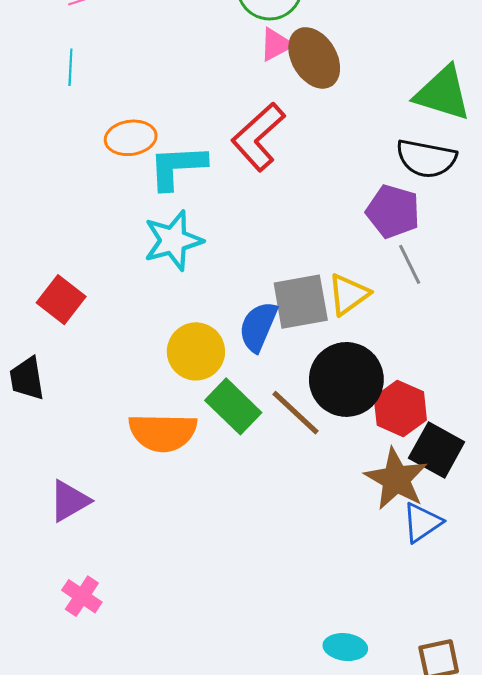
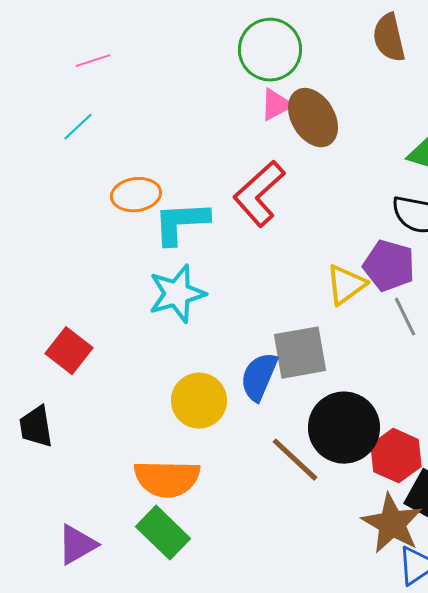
cyan line: (70, 67) -> (78, 127), turned 44
yellow triangle: (348, 294) -> (346, 285), moved
green rectangle: (233, 406) -> (163, 533), moved

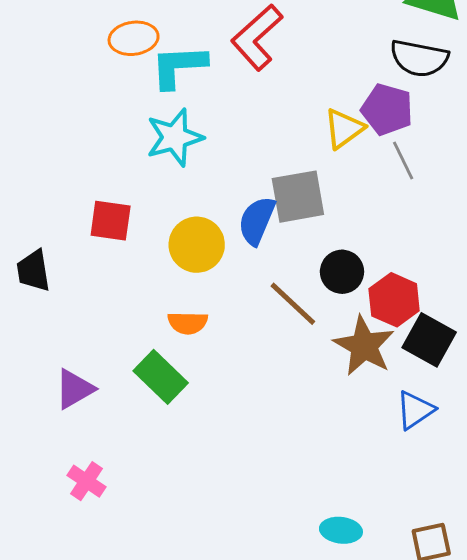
red square: (69, 351) -> (111, 221), moved, turned -30
black circle: (344, 428) -> (342, 272), size x0.6
orange semicircle: (167, 479) -> (188, 323), moved, size x0.6
brown star: (392, 524) -> (364, 346), moved

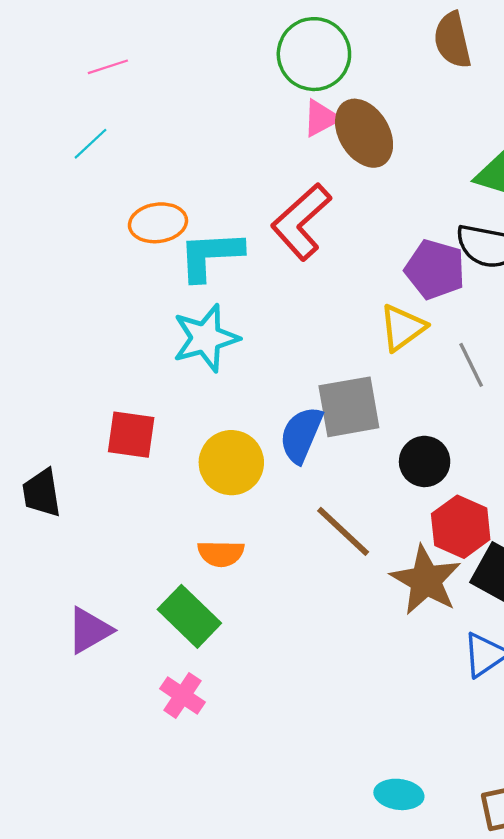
purple pentagon: (387, 109) -> (435, 269), moved
black circle: (342, 272) -> (425, 461), moved
pink cross: (86, 481) -> (182, 695), moved

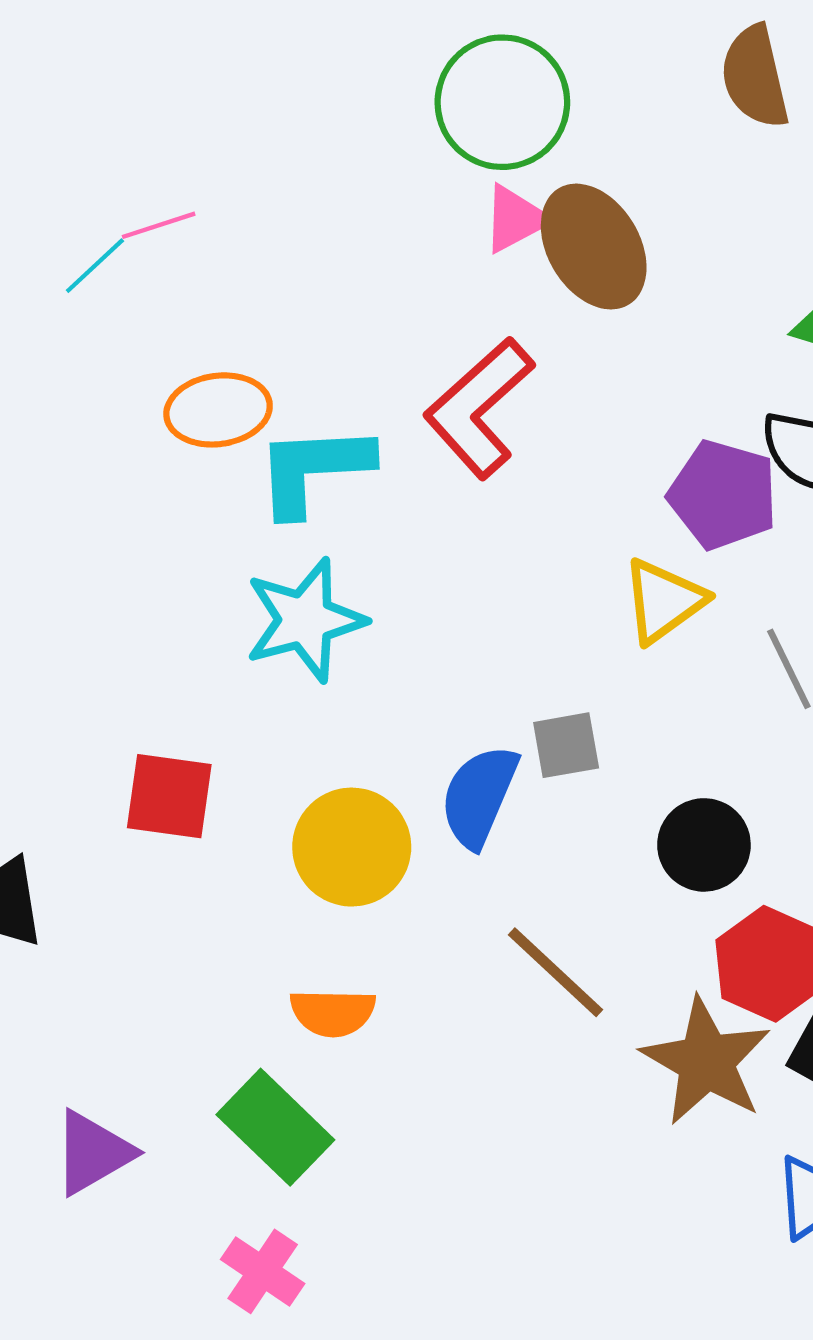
pink line: (108, 67) -> (159, 225), moved
gray square: (349, 407) -> (566, 745), size x0.6

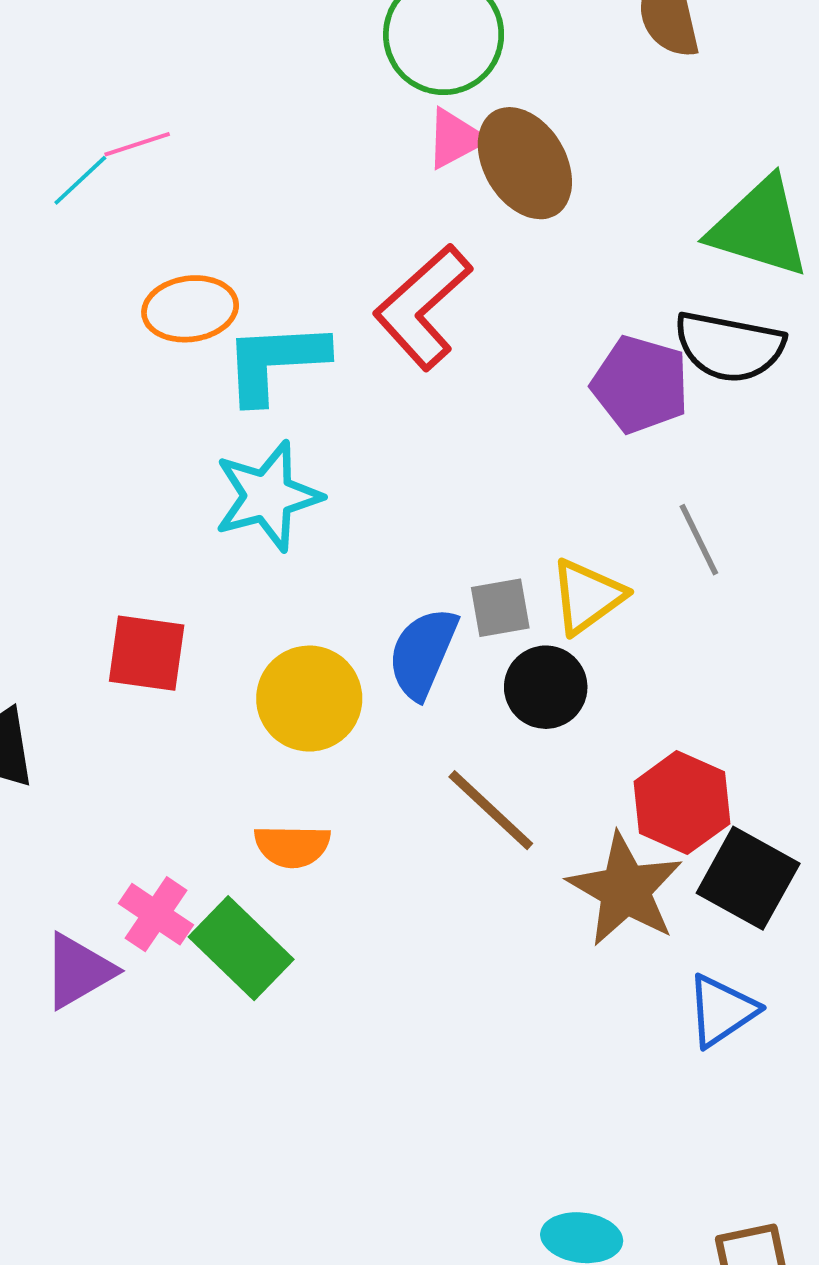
yellow triangle: (664, 601) -> (587, 596), moved
black circle: (704, 845) -> (546, 687), moved
pink cross: (263, 1271) -> (156, 914), moved

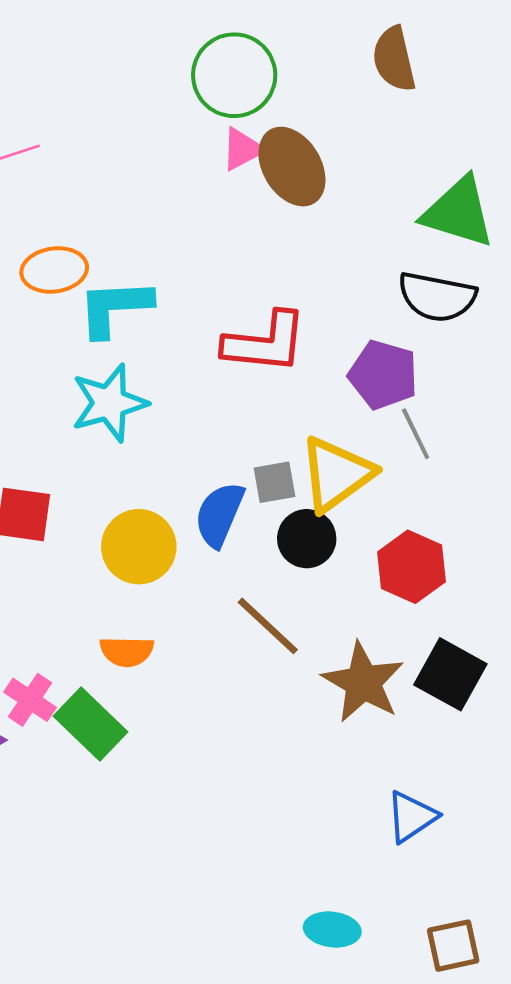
red L-shape: (423, 307) -> (265, 343), moved, turned -132
purple pentagon: (640, 384) -> (383, 375), moved
yellow triangle: (587, 596) -> (336, 474), size x1.4
red hexagon: (682, 803) -> (411, 567), moved
blue triangle: (722, 1011) -> (411, 817), moved

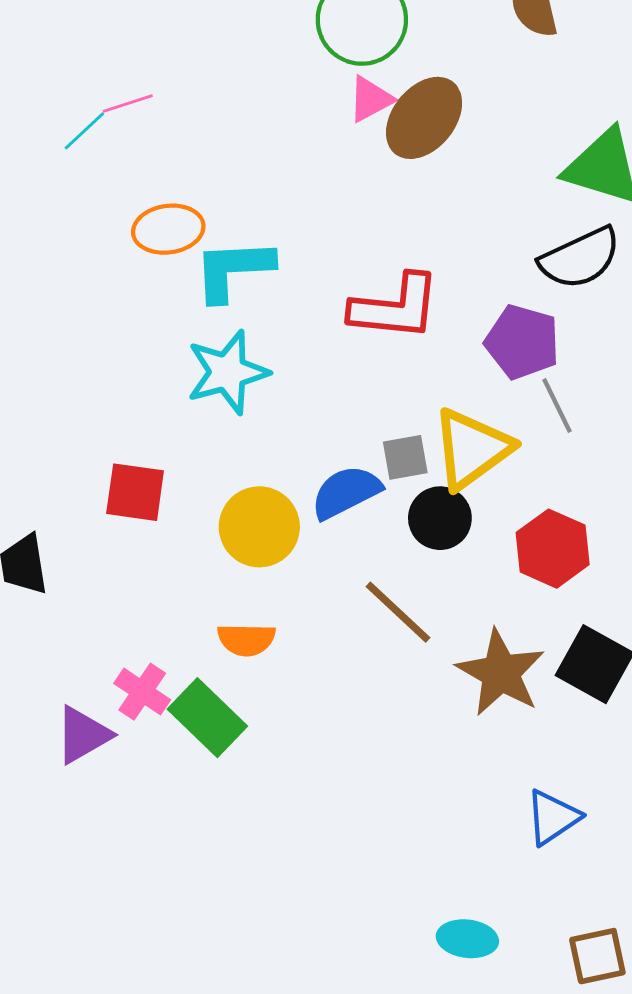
brown ellipse: (292, 167) -> (424, 118), turned 70
black semicircle: (437, 297) -> (580, 258), turned -36
blue semicircle: (219, 514) -> (346, 492), turned 40

